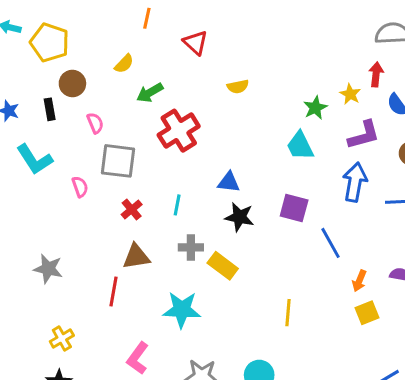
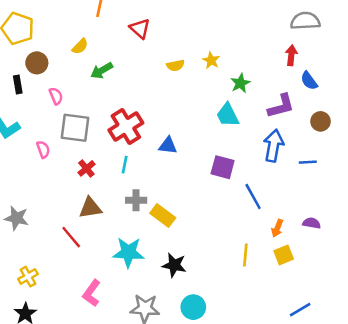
yellow star: (350, 94) -> (211, 60), moved
red cross: (179, 131) -> (126, 126), moved
black star: (239, 217) -> (174, 265), moved
red line: (113, 291) -> (71, 237), turned -50
yellow line: (288, 313) -> (245, 255), moved

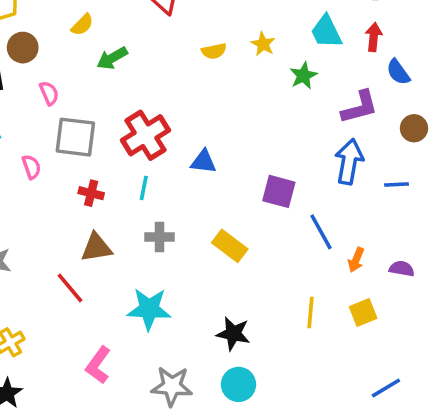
cyan trapezoid: (228, 115) -> (326, 32), moved
red cross: (86, 168) -> (91, 193), turned -36
yellow rectangle: (163, 216) -> (230, 246), moved
orange arrow: (277, 228) -> (356, 260), moved
black star: (174, 265) -> (233, 334), moved

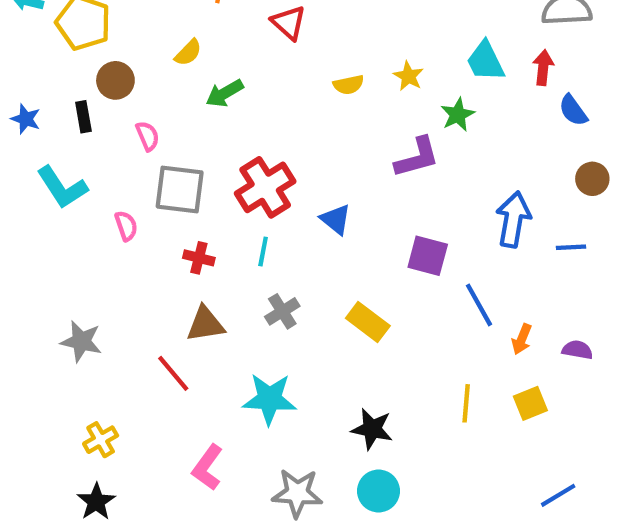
purple L-shape: (360, 107) -> (417, 157), moved
blue triangle: (203, 162) -> (336, 219), turned 32
gray cross: (160, 237) -> (282, 311), turned -32

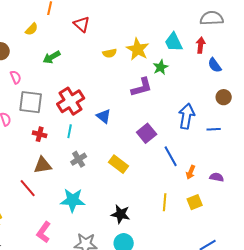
yellow semicircle: (188, 53) -> (32, 29), moved
yellow star: (408, 76) -> (138, 49), size x1.6
purple square: (428, 256) -> (147, 133), turned 36

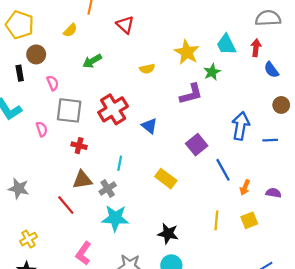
yellow semicircle: (110, 53) -> (147, 69), moved
cyan line: (70, 131) -> (120, 163), moved
gray cross: (79, 159) -> (108, 188), moved

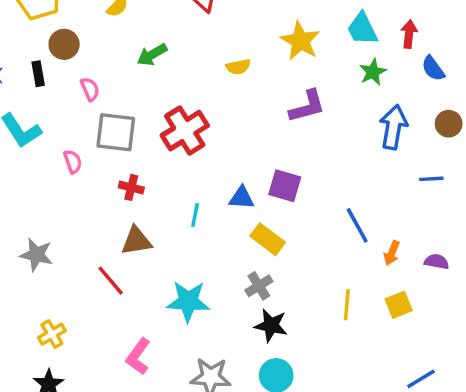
green star: (212, 72) -> (373, 72), moved
blue triangle: (149, 126) -> (242, 198), moved, turned -35
blue arrow: (241, 126) -> (393, 127), moved
purple square: (197, 145) -> (285, 186), moved, turned -35
gray cross: (108, 188) -> (259, 286), moved

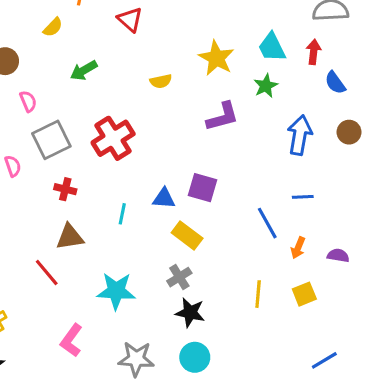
green star: (373, 72) -> (266, 86), moved
gray square: (116, 132) -> (51, 140), turned -33
blue line: (431, 179) -> (303, 197), moved

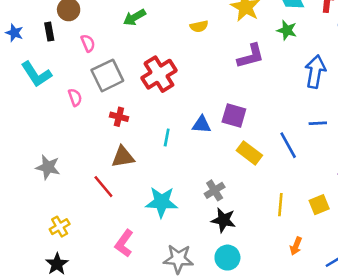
green star: (266, 86) -> (287, 30), turned -30
yellow rectangle: (187, 235) -> (249, 153), moved
orange arrow: (298, 248) -> (296, 246), moved

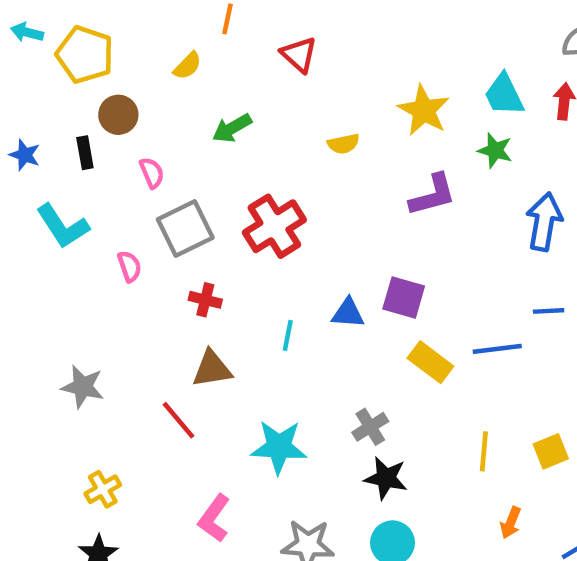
blue line: (288, 145) -> (497, 349), turned -68

